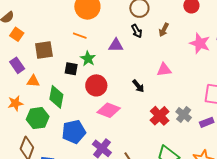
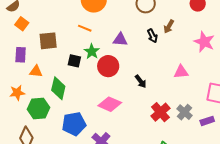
black arrow: (137, 31) -> (152, 36), moved
purple rectangle: (17, 65) -> (21, 55), turned 35
pink triangle: (164, 70) -> (181, 72), moved
red circle: (96, 85) -> (108, 66), moved

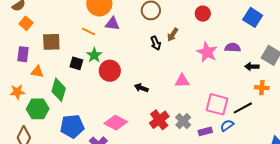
purple triangle: (120, 40) -> (112, 24), moved
black arrow: (141, 81) -> (141, 88), turned 144
pink diamond: (110, 104) -> (116, 123), moved

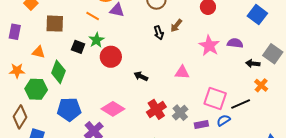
purple rectangle: (23, 54) -> (15, 32), moved
orange cross: (262, 88) -> (261, 85), turned 32

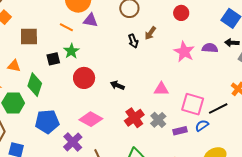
black square: (78, 47) -> (53, 59), turned -32
red circle: (111, 57) -> (84, 78), moved
black arrow: (253, 64) -> (232, 43), moved
pink triangle: (182, 72) -> (161, 89), moved

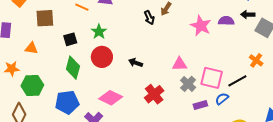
green star: (71, 51) -> (99, 32), moved
green diamond: (35, 85) -> (73, 68), moved
gray cross: (158, 120) -> (188, 84), moved

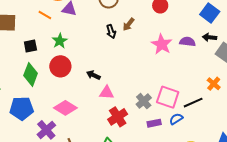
pink triangle: (180, 64) -> (107, 93), moved
red cross: (154, 94) -> (118, 117), moved

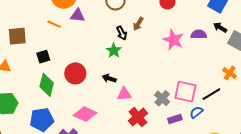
black arrow: (210, 37) -> (220, 27), turned 32
green star: (60, 41) -> (114, 51), moved

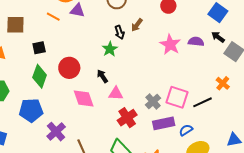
black arrow: (109, 78) -> (102, 76), turned 32
blue semicircle: (196, 112) -> (186, 130), moved
pink diamond: (85, 114) -> (84, 98), moved, turned 40
purple rectangle: (175, 119) -> (164, 123), size x1.5

